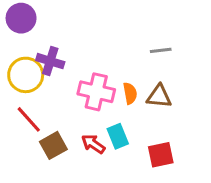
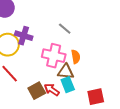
gray line: (161, 50) -> (65, 29), moved, turned 48
brown triangle: (159, 96) -> (66, 72), moved
brown square: (53, 145) -> (37, 91), moved

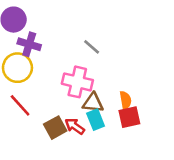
purple cross: (24, 36) -> (29, 44), moved
orange semicircle: (76, 57) -> (125, 100), moved
red square: (96, 97) -> (129, 117), moved

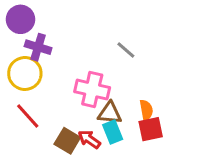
gray line: (92, 47) -> (126, 50), moved
brown square: (55, 128) -> (67, 141), turned -30

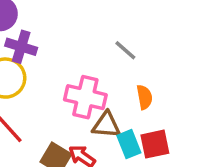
orange semicircle: (146, 110) -> (144, 97), moved
cyan rectangle: (113, 132) -> (129, 144), moved

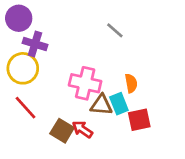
gray line: (125, 50) -> (115, 30), moved
cyan rectangle: (129, 144) -> (119, 104), moved

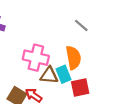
gray line: (115, 30) -> (81, 25), moved
orange semicircle: (131, 83) -> (73, 58), size x1.5

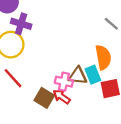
pink cross: (36, 58) -> (64, 82), moved, size x0.7

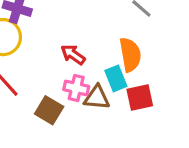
brown triangle: (78, 76) -> (97, 98), moved
red arrow: (62, 97) -> (73, 55), moved

